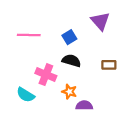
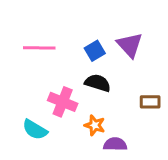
purple triangle: (100, 21) -> (130, 45), moved
brown rectangle: (109, 65) -> (150, 102), moved

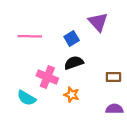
purple triangle: (130, 45) -> (98, 22), moved
black semicircle: (98, 83) -> (74, 63), turned -36
purple semicircle: (115, 144) -> (115, 109), moved

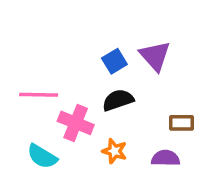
purple triangle: (98, 22) -> (155, 56), moved
pink line: (30, 36) -> (39, 95), moved
purple semicircle: (115, 109) -> (166, 158), moved

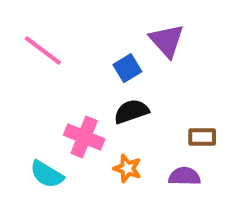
purple triangle: (155, 56) -> (167, 41), moved
pink line: (39, 95) -> (43, 50), moved, turned 36

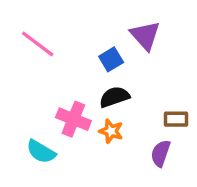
orange star: (127, 168) -> (111, 131), moved
purple semicircle: (184, 176) -> (161, 153), turned -72

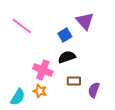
brown rectangle: (176, 119) -> (74, 81), moved
orange star: (111, 131) -> (40, 91), moved
cyan semicircle: (41, 152) -> (18, 97), moved, turned -90

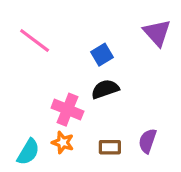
purple triangle: (85, 21) -> (157, 33), moved
brown rectangle: (74, 81) -> (110, 147), moved

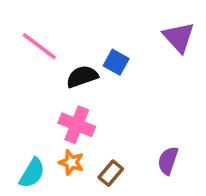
blue square: (102, 55) -> (116, 62), turned -30
black semicircle: (105, 89) -> (82, 77), moved
brown rectangle: (110, 147) -> (111, 173), moved, turned -50

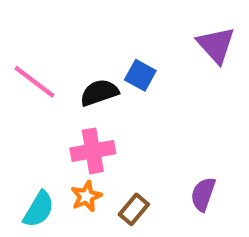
pink line: (39, 46) -> (34, 82), moved
pink cross: (77, 125) -> (93, 151), turned -32
orange star: (71, 162) -> (86, 196), turned 30

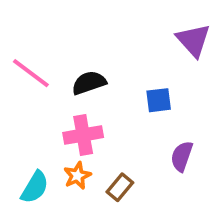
blue square: (140, 75) -> (159, 100), moved, turned -36
purple semicircle: (203, 194) -> (182, 156), moved

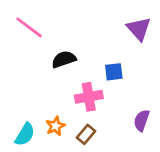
pink line: (31, 73) -> (29, 27), moved
pink cross: (83, 135) -> (89, 97), moved
purple semicircle: (182, 156) -> (142, 120), moved

